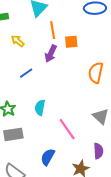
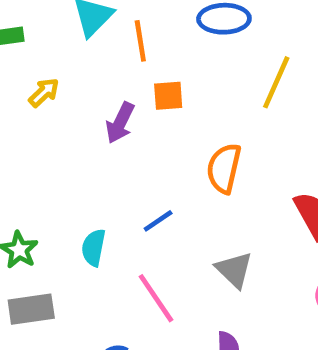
orange line: (53, 30) -> (140, 41), moved
yellow arrow: (18, 41) -> (44, 93), turned 96
blue line: (26, 73) -> (158, 221), moved

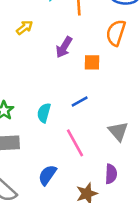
orange square: (168, 96) -> (92, 62), moved
orange semicircle: (224, 168) -> (116, 33), moved

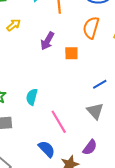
blue line: (80, 101) -> (100, 84), moved
purple semicircle: (111, 174) -> (90, 147), turned 35
blue semicircle: (47, 175) -> (47, 149), moved, turned 102

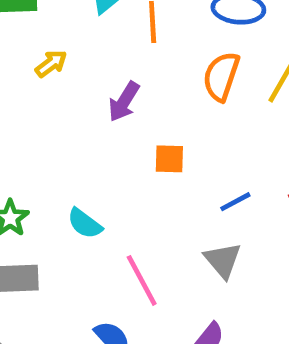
orange square: (71, 53) -> (169, 159), moved
cyan semicircle: (32, 97) -> (85, 223), turned -70

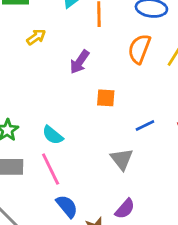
gray triangle: (223, 260) -> (122, 159), moved
pink line: (142, 280) -> (51, 169), moved

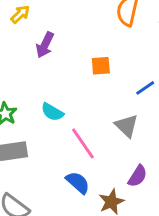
purple arrow: (80, 62) -> (45, 45), moved
pink line: (51, 169) -> (83, 143), moved

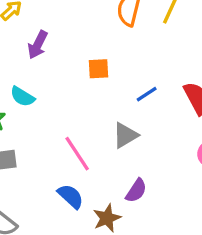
cyan semicircle: (52, 112) -> (22, 97), moved
gray triangle: (127, 126) -> (125, 135), turned 45

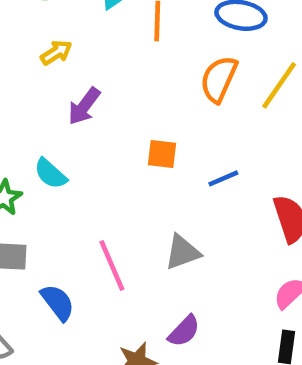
blue line: (147, 94) -> (223, 178), moved
blue semicircle: (71, 196) -> (58, 302), moved

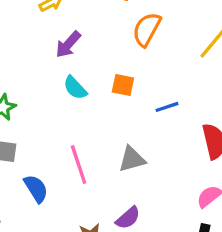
orange semicircle: (219, 79) -> (147, 29), moved
cyan semicircle: (50, 174) -> (75, 88), moved

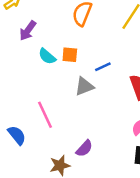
cyan semicircle: (75, 88) -> (47, 56), moved
gray triangle: (132, 159) -> (84, 86), moved

